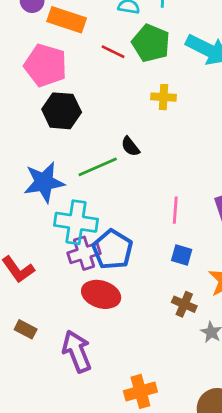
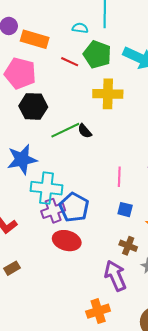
yellow cross: (163, 97) -> (108, 94), size x1.6
green line: (98, 167) -> (65, 130), moved
brown rectangle: (26, 329) -> (12, 268), turned -56
purple arrow: (77, 351) -> (115, 276), moved

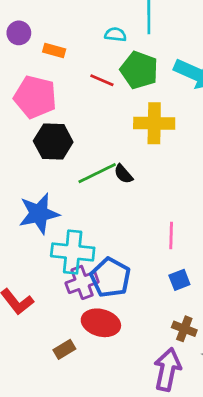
orange rectangle: (35, 39) -> (54, 50), size x0.6
blue square: (125, 210) -> (179, 280), turned -35
brown rectangle: (12, 268) -> (64, 349), moved
purple arrow: (115, 276) -> (167, 369), turned 36

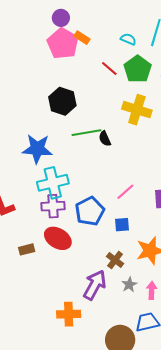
pink pentagon: (35, 97) -> (63, 44), moved
pink line: (171, 235) -> (125, 192), turned 30
cyan cross: (73, 252) -> (53, 183), turned -36
blue pentagon: (110, 278) -> (90, 211), moved

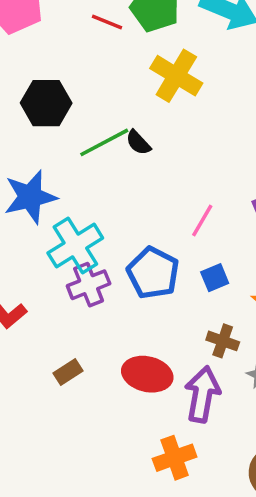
yellow cross: (137, 110) -> (176, 76), turned 32
red ellipse: (58, 238) -> (147, 374), moved

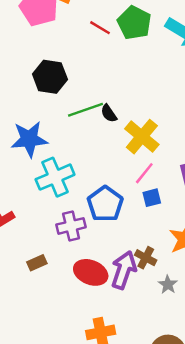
yellow cross: (176, 76) -> (142, 137), moved
blue square: (215, 278) -> (152, 198), moved
purple cross: (89, 285) -> (71, 226), moved
purple arrow: (202, 394) -> (124, 270), moved

